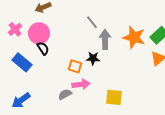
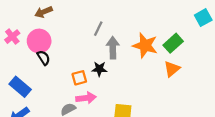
gray line: (92, 22) -> (98, 29), turned 64
blue rectangle: (22, 62) -> (20, 87), moved
orange square: (75, 66) -> (79, 78), turned -32

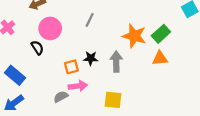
pink circle: (39, 41) -> (50, 28), moved
gray arrow: (113, 48) -> (116, 61), moved
orange triangle: (172, 69) -> (160, 58), turned 35

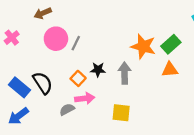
gray line: (90, 20) -> (76, 43), moved
black semicircle: (37, 48) -> (43, 83), moved, size x1.5
orange square: (71, 67) -> (78, 78), turned -32

